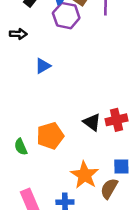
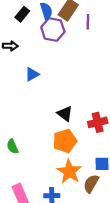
black triangle: (92, 122) -> (65, 114), moved
orange pentagon: (50, 136) -> (65, 141), moved

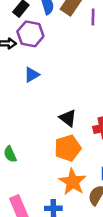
purple hexagon: (53, 29) -> (30, 34), moved

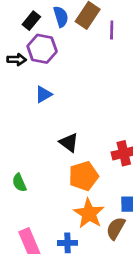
black triangle: (68, 118) -> (69, 143), moved

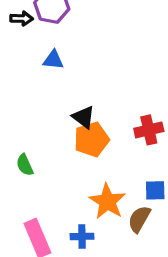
blue triangle: (43, 94) -> (53, 60), turned 36
orange pentagon: (84, 176) -> (92, 139), moved

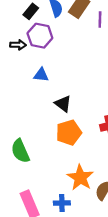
black triangle: (84, 117) -> (63, 104), moved
green semicircle: (25, 165) -> (20, 151), size x1.5

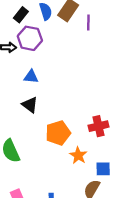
black triangle: (63, 104) -> (30, 105), moved
orange star: (80, 178) -> (78, 155), moved, size x0.7

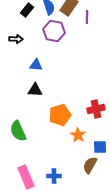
purple hexagon: (30, 38) -> (54, 31), moved
black triangle: (30, 105) -> (35, 90), turned -35

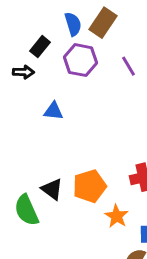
black rectangle: (27, 10) -> (40, 47), moved
purple line: (87, 17) -> (129, 66), moved, turned -32
black triangle: (35, 90) -> (52, 189), moved, turned 35

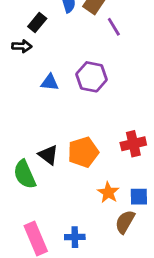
purple hexagon: (80, 60) -> (92, 77), moved
purple line: (129, 66) -> (114, 27), moved
orange star: (117, 216) -> (108, 192), moved

